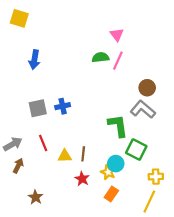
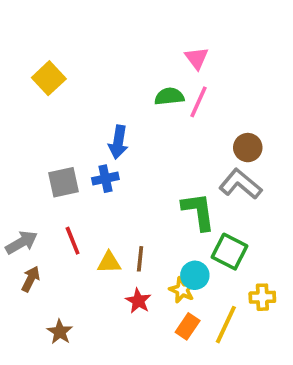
yellow square: (19, 18) -> (49, 78), moved, turned 30
blue arrow: (34, 60) -> (118, 142), moved
yellow line: (149, 202) -> (226, 325), moved

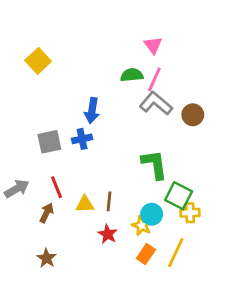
gray L-shape: (240, 184) -> (156, 103), moved
brown arrow: (31, 279) -> (47, 213), moved
yellow cross: (262, 297) -> (190, 213), moved

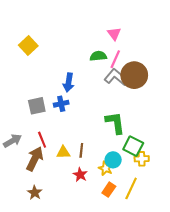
brown circle: (193, 115) -> (134, 75), moved, size x1.6
brown arrow: (47, 213) -> (35, 159), size x1.6

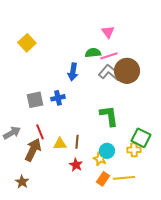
pink line: (115, 59) -> (109, 56), turned 48
blue arrow: (69, 83) -> (73, 72), moved
green square: (133, 146) -> (141, 138), moved
yellow line: (131, 188) -> (124, 178), turned 60
brown star: (35, 193) -> (22, 182), moved

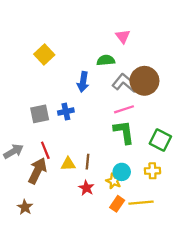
yellow square: (27, 43) -> (44, 55), moved
pink line: (109, 56) -> (124, 109), moved
green square: (141, 138) -> (160, 140), moved

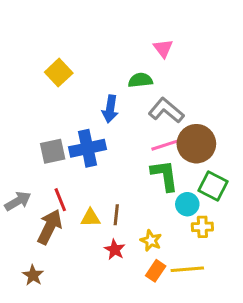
brown circle: (144, 81) -> (196, 144), moved
blue cross: (66, 112) -> (87, 148), size x1.6
cyan circle: (122, 172) -> (187, 204), moved

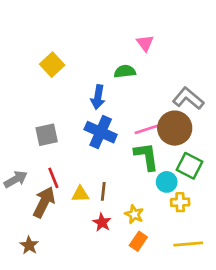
gray L-shape: (166, 110) -> (188, 98), moved
blue cross: (87, 148) -> (101, 132), moved, turned 36
yellow line: (187, 269) -> (188, 244), moved

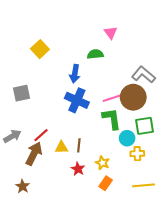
gray square: (47, 135) -> (22, 93), moved
green square: (190, 166) -> (144, 126), turned -36
red line: (53, 178) -> (41, 135), turned 70

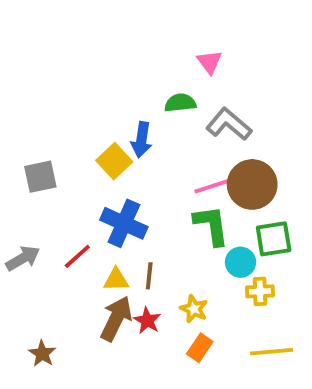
yellow square: (40, 49) -> (114, 161), moved
gray L-shape: (143, 75) -> (229, 124), moved
blue cross: (77, 100) -> (124, 223), moved
brown arrow: (34, 154) -> (116, 319), moved

